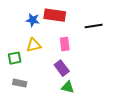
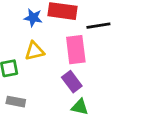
black line: (94, 26) -> (98, 26), moved
pink rectangle: (65, 44) -> (76, 50), size x1.5

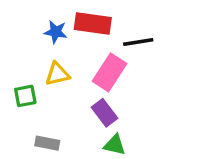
pink rectangle: (76, 50) -> (110, 72), turned 40
gray rectangle: (16, 102) -> (47, 143), moved

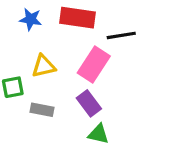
blue star: (56, 32) -> (31, 19), moved
gray rectangle: (47, 143) -> (42, 110), moved

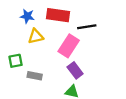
yellow triangle: (44, 66) -> (36, 36), moved
purple rectangle: (89, 103) -> (75, 70), moved

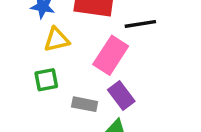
green square: (16, 61) -> (46, 80), moved
gray rectangle: (35, 76) -> (85, 104), moved

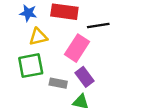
green square: (46, 80) -> (31, 66), size x1.5

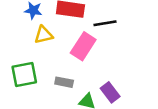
green square: (31, 66) -> (24, 74), moved
purple rectangle: (85, 77) -> (110, 92), moved

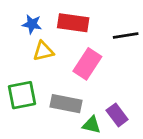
black line: (105, 23) -> (126, 35), moved
gray rectangle: (64, 82) -> (66, 104), size x1.5

